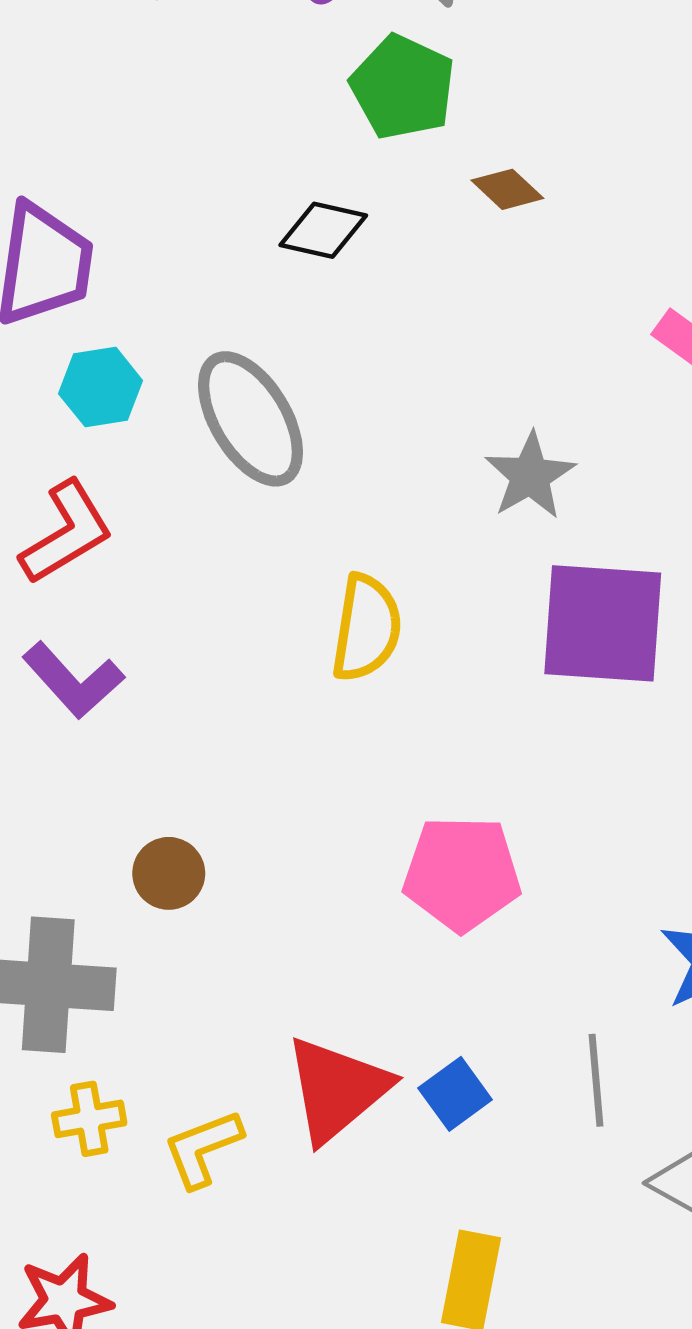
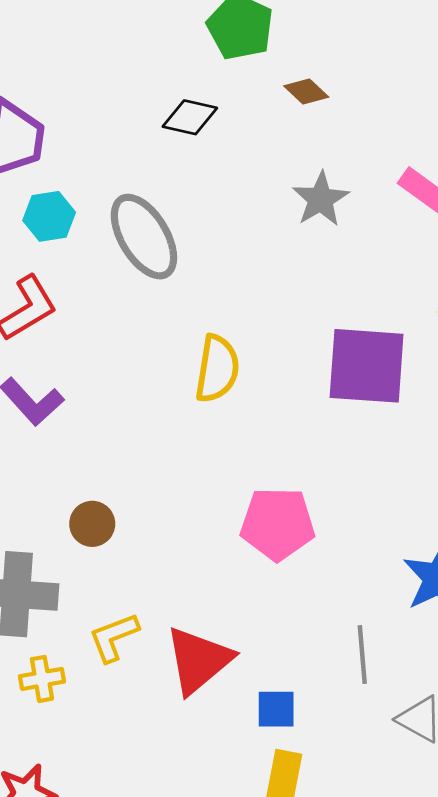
gray star: (530, 476) -> (321, 199), moved
blue square: (455, 1094) -> (276, 709), moved, turned 36
yellow L-shape: (203, 1148) -> (114, 637), moved

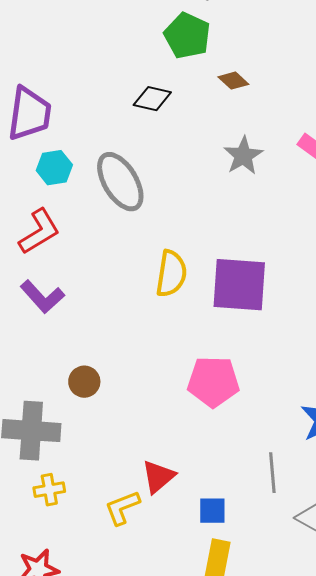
purple square: (367, 366) -> (239, 285), moved
yellow L-shape: (114, 637) -> (122, 508), moved
red triangle: (199, 660) -> (158, 477), size x0.7

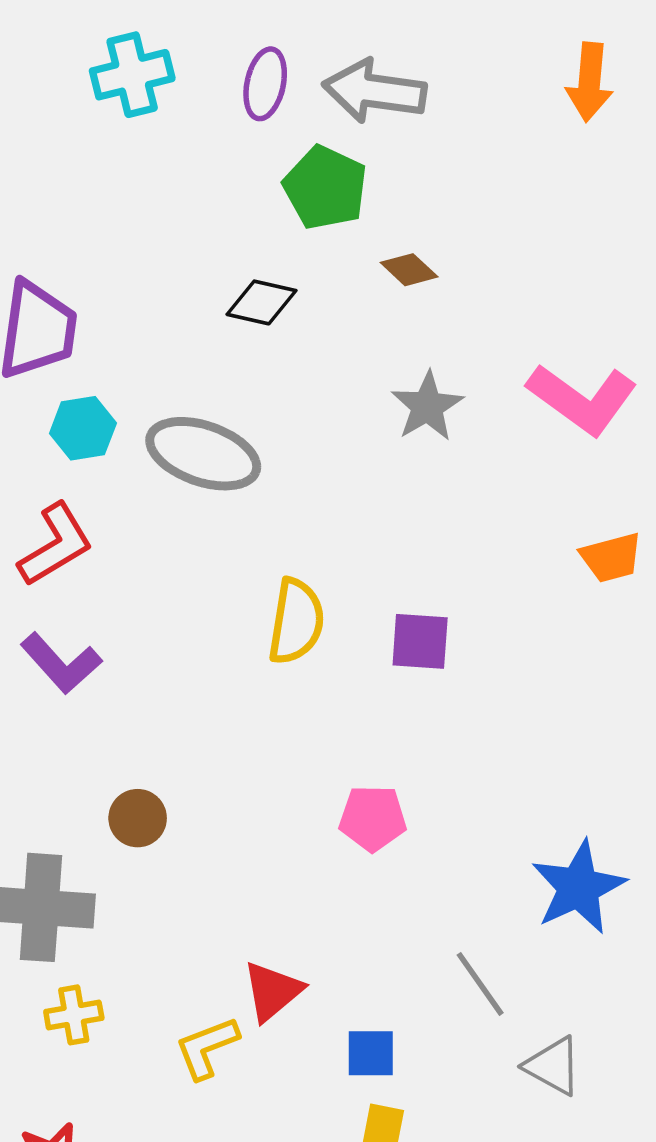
gray ellipse: (120, 182) -> (203, 454), turned -40
purple square: (239, 285) -> (420, 641), size x0.6
pink pentagon: (213, 382) -> (373, 818), size x0.7
gray line: (272, 473) -> (480, 984), turned -30

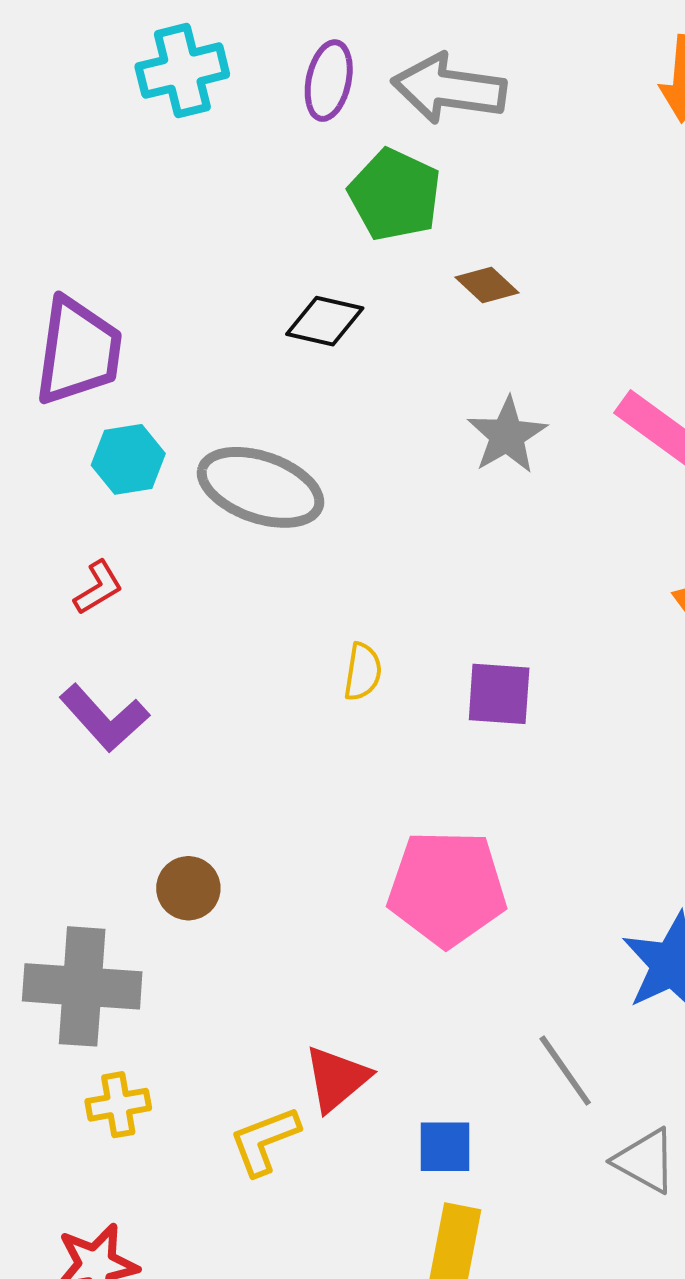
red L-shape: (56, 545) -> (98, 588), size x0.6
yellow semicircle: (296, 621) -> (363, 672), size x0.6
pink pentagon: (373, 818) -> (447, 888), size x1.6

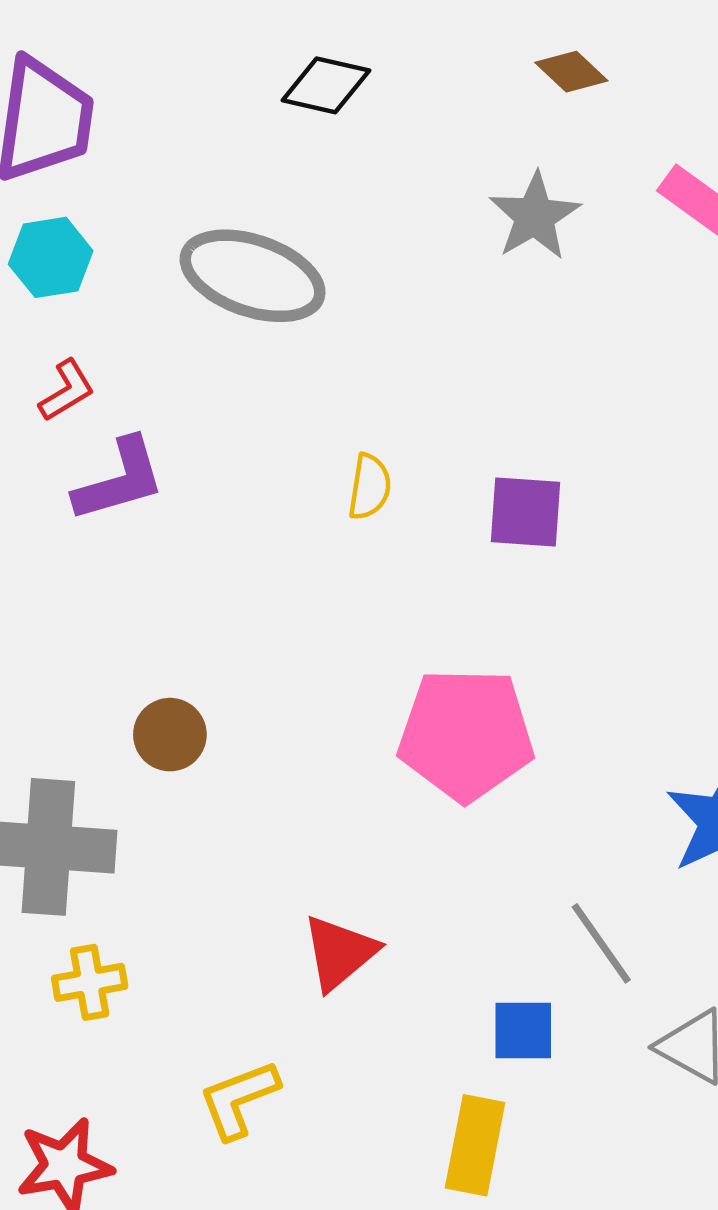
brown diamond: (487, 285) -> (571, 72), moved
cyan hexagon: (128, 459) -> (51, 257), moved
purple L-shape: (104, 718) -> (119, 480), moved, turned -64
yellow L-shape: (265, 1141) -> (239, 1099), moved
blue square: (445, 1147) -> (523, 1031), moved

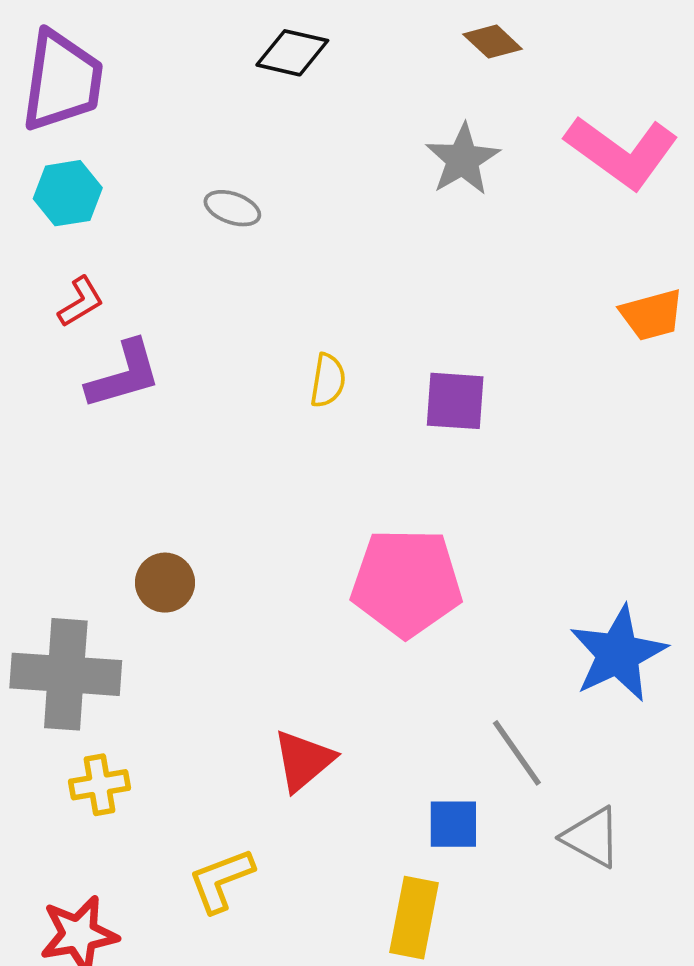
gray ellipse: (253, 276) -> (232, 208), size x0.5

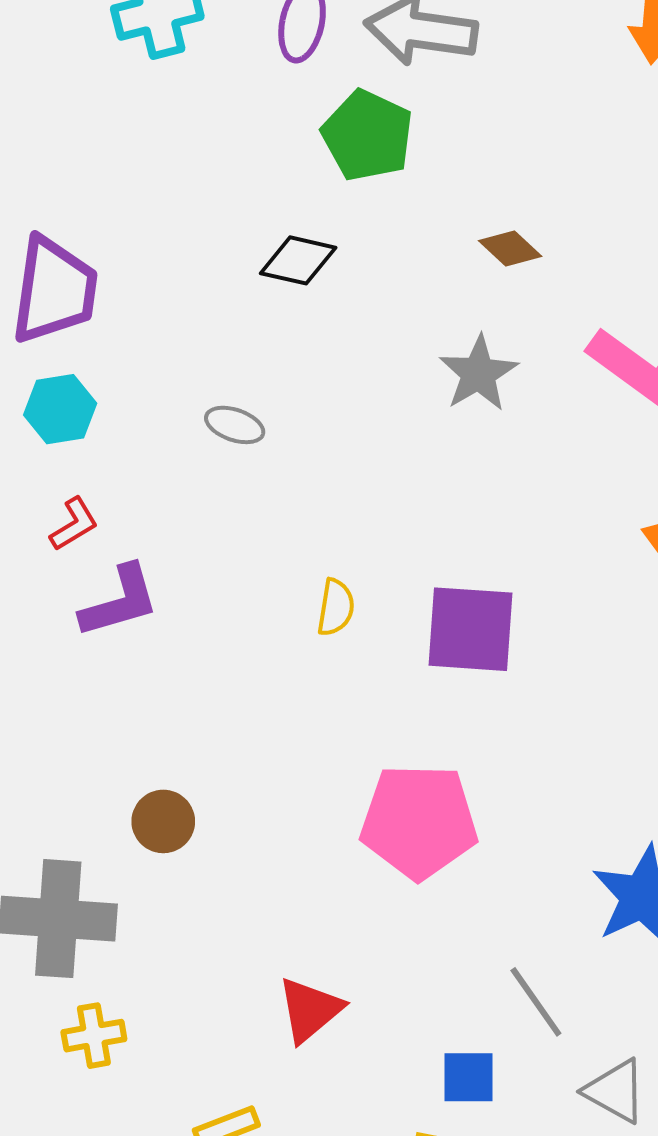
purple square: (455, 401) -> (471, 629), size x1.4

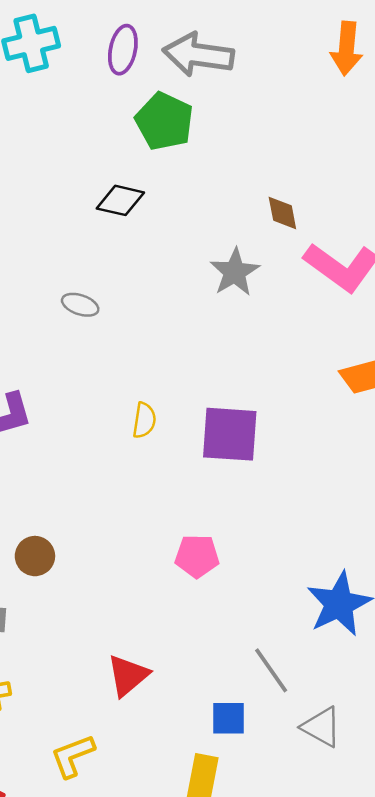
brown diamond: (510, 249) -> (282, 213), moved, turned 36
pink pentagon: (419, 821) -> (197, 556), size x0.6

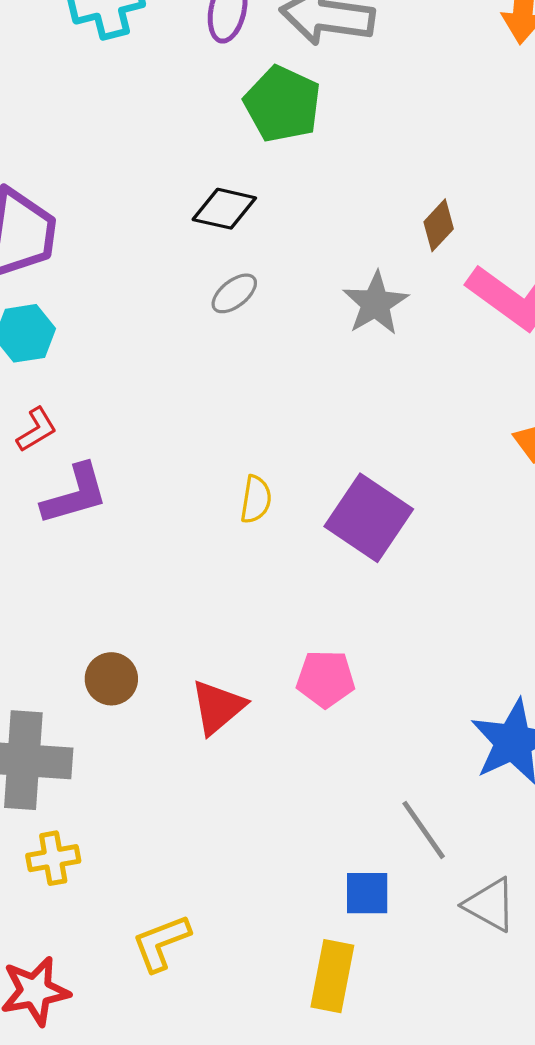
brown diamond: (282, 213) -> (439, 225), turned 54
gray ellipse: (80, 305) -> (234, 293), moved, turned -57
purple square: (230, 434) -> (369, 518), turned 30
red triangle: (128, 675) -> (218, 707), moved

